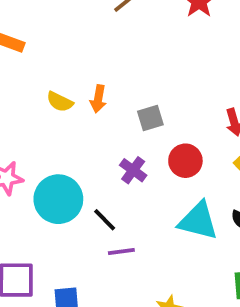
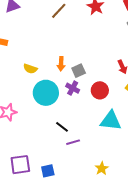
orange arrow: (98, 99) -> (61, 64), moved
purple cross: (133, 170) -> (73, 88), moved
cyan circle: (58, 199) -> (46, 93), moved

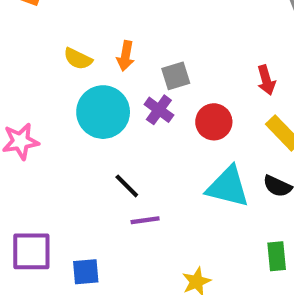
orange arrow: (61, 64) -> (126, 56), moved

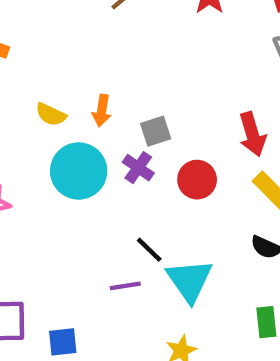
red arrow: (266, 80) -> (252, 134), size x1.4
black line: (127, 186) -> (149, 250), moved
cyan triangle: (228, 187) -> (189, 280), moved, turned 42

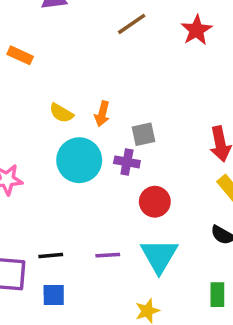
purple cross: (138, 168) -> (127, 162), turned -30
red circle: (197, 180) -> (155, 202), moved
black line: (149, 250) -> (51, 256), moved, turned -55

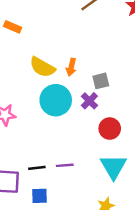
yellow semicircle: (61, 113) -> (42, 67), size x1.5
purple cross: (127, 162) -> (89, 101), turned 35
purple line: (108, 255) -> (65, 165), moved

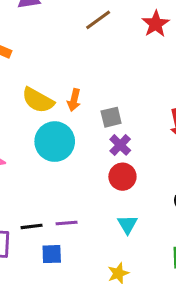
purple cross: (89, 101) -> (120, 145), moved
cyan triangle: (114, 167) -> (128, 224), size x0.6
blue square: (39, 196) -> (52, 254), moved

